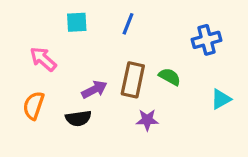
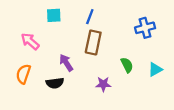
green semicircle: (170, 77) -> (127, 65), moved, turned 35
brown rectangle: (133, 80) -> (93, 42), moved
purple arrow: (94, 90) -> (66, 63), turned -96

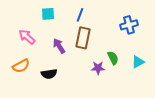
purple arrow: (66, 63) -> (59, 46), moved
orange semicircle: (23, 74) -> (21, 66), turned -138
purple star: (103, 84) -> (98, 68), moved

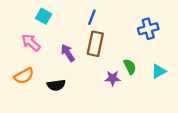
cyan square: (48, 14) -> (44, 16), moved, turned 32

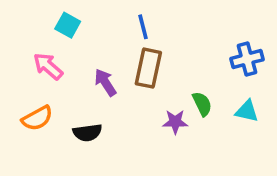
blue line: (92, 17) -> (143, 27), turned -35
blue cross: (148, 29) -> (247, 59), moved
cyan triangle: (159, 71) -> (247, 111), turned 42

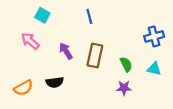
brown rectangle: (148, 68) -> (95, 55), moved
orange semicircle: (37, 118) -> (23, 88), moved
purple star: (175, 122) -> (124, 88), moved

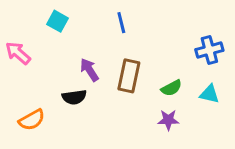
pink arrow: (30, 41) -> (18, 53), moved
green semicircle: (126, 64) -> (171, 88), turned 88
black semicircle: (55, 82) -> (74, 97), moved

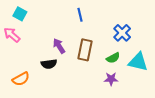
cyan square: (58, 21) -> (20, 14), moved
blue cross: (209, 50) -> (122, 33), moved, turned -30
cyan triangle: (209, 94) -> (138, 62), size x1.5

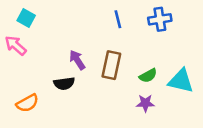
blue line: (80, 15) -> (118, 19), moved
blue cross: (122, 33) -> (160, 19), moved, turned 36

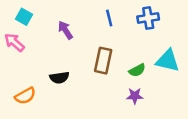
purple arrow: (77, 60) -> (65, 30), moved
cyan triangle: (181, 81) -> (168, 61), moved

